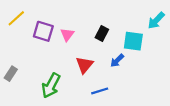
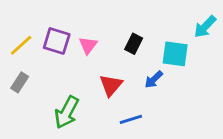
yellow line: (16, 18) -> (21, 45), moved
gray rectangle: (11, 74) -> (20, 82), moved

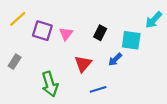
yellow line: (21, 45) -> (18, 19), moved
green arrow: (67, 112) -> (50, 84), turned -45

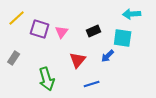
cyan arrow: (154, 20) -> (132, 14), moved, turned 42
black rectangle: (100, 33) -> (94, 31), turned 40

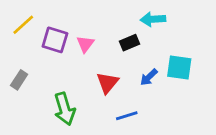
cyan arrow: (132, 14) -> (153, 19), moved
cyan square: (123, 38) -> (179, 68), moved

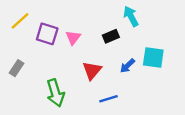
cyan arrow: (153, 19) -> (131, 16), turned 66

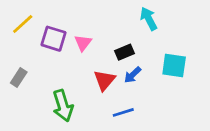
black rectangle: (111, 36) -> (125, 52), moved
blue arrow: (127, 66) -> (133, 75), moved

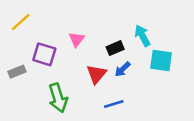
cyan arrow: (149, 19) -> (142, 36), moved
purple square: (54, 39) -> (44, 54), moved
gray rectangle: (19, 78) -> (17, 72), turned 35

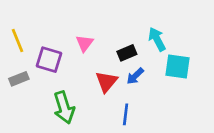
yellow line: (21, 22) -> (18, 41), moved, turned -70
blue line: (114, 104) -> (126, 114), turned -66

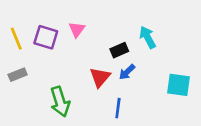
pink triangle: (85, 43) -> (77, 30), moved
purple square: (49, 60) -> (46, 37), moved
cyan square: (178, 66) -> (179, 85), moved

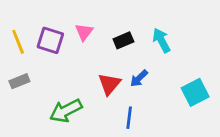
black rectangle: (119, 50) -> (123, 40), moved
cyan square: (179, 85) -> (195, 92), turned -35
green arrow: (60, 102) -> (66, 111), turned 80

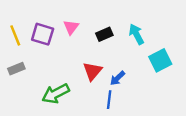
blue arrow: (139, 78) -> (117, 78), moved
cyan square: (195, 92) -> (160, 60), moved

